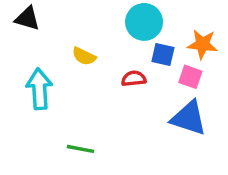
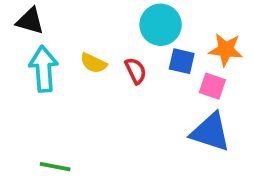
red semicircle: (134, 79) -> (136, 71), moved, turned 70
cyan arrow: (39, 89) -> (44, 69), moved
green line: (81, 149) -> (55, 167), moved

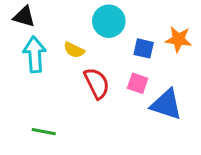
cyan circle: (161, 25) -> (109, 21), moved
red semicircle: (136, 71) -> (97, 83), moved, size x1.5
pink square: (212, 86) -> (138, 83), moved

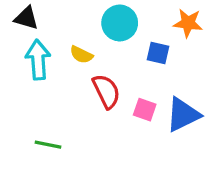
orange star: (178, 39) -> (188, 23), moved
pink square: (138, 83) -> (145, 110), moved
blue triangle: (166, 104) -> (183, 115), turned -44

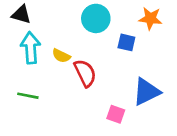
yellow semicircle: (81, 55) -> (61, 56), moved
pink square: (145, 110) -> (116, 114), moved
green line: (48, 145) -> (28, 96), moved

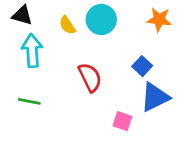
blue square: (126, 42) -> (142, 66), moved, turned 30
yellow semicircle: (61, 56) -> (67, 25), moved, turned 30

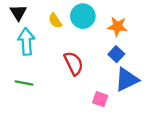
black triangle: (22, 15) -> (18, 13), turned 42
orange star: (159, 19) -> (117, 26), moved

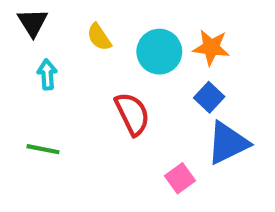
cyan circle: (83, 16) -> (159, 52), moved
cyan arrow: (26, 41) -> (47, 74), size x0.6
pink square: (100, 99) -> (180, 178), turned 35

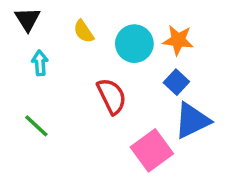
green line: (43, 149) -> (36, 126), turned 32
pink square: (180, 178) -> (152, 150), size x1.6

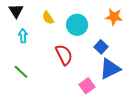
orange star: (178, 40) -> (114, 17), moved
pink square: (152, 150) -> (87, 86), size x0.7

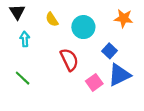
pink square: (87, 86) -> (94, 82), moved

